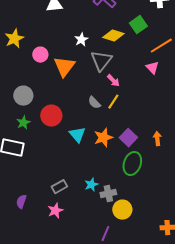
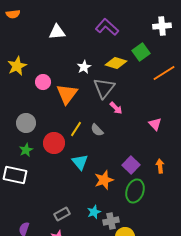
pink triangle: (152, 68) -> (155, 124), moved
yellow line: (113, 102) -> (76, 129), moved
orange star: (103, 138) -> (104, 180), moved

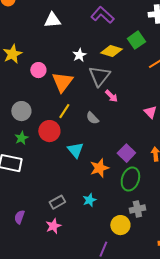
yellow line: (76, 129) -> (64, 111), moved
gray cross: (111, 221) -> (137, 209), moved

